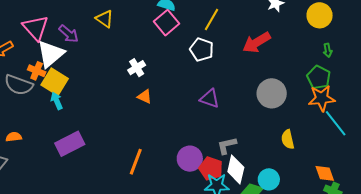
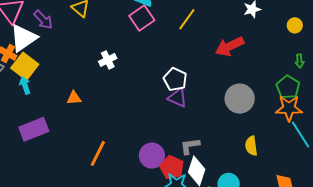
yellow circle: (320, 15) -> (295, 25), size x0.6
white pentagon: (202, 50) -> (175, 79), moved
orange triangle: (145, 97) -> (74, 98), moved, turned -35

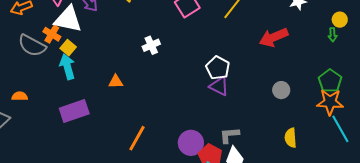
white triangle: (23, 38) -> (68, 19), turned 44
green arrow: (299, 61) -> (333, 35), moved
yellow square: (25, 66) -> (68, 48), size x0.6
cyan arrow: (25, 85) -> (67, 67), size x1.4
gray circle: (240, 99) -> (281, 90), size x0.6

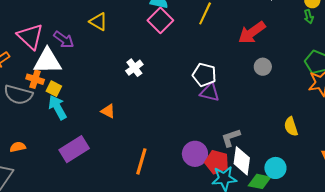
orange triangle: (116, 82) -> (108, 111), turned 42
gray circle: (281, 90) -> (263, 67), moved

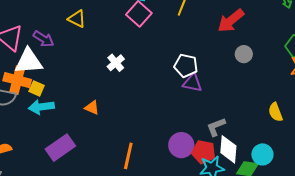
orange cross: (35, 79) -> (17, 80), size x1.5
cyan arrow: (58, 107) -> (41, 107), turned -65

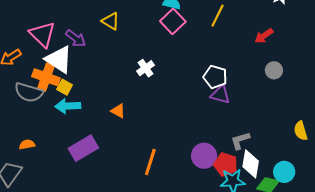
red arrow: (231, 21) -> (264, 36), size x0.7
white triangle: (29, 61) -> (59, 59), turned 32

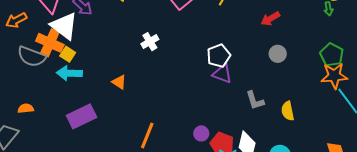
white pentagon: (215, 77) -> (219, 56), turned 30
yellow semicircle: (301, 131) -> (288, 111), moved
gray L-shape: (240, 141) -> (255, 100), moved, turned -95
purple circle: (204, 156) -> (201, 133), size x0.6

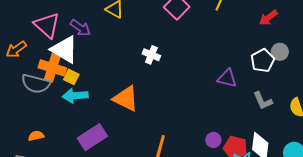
white cross: (150, 42) -> (151, 55), turned -30
white pentagon: (219, 56) -> (263, 61), moved
orange triangle: (119, 82) -> (126, 99), size x1.8

